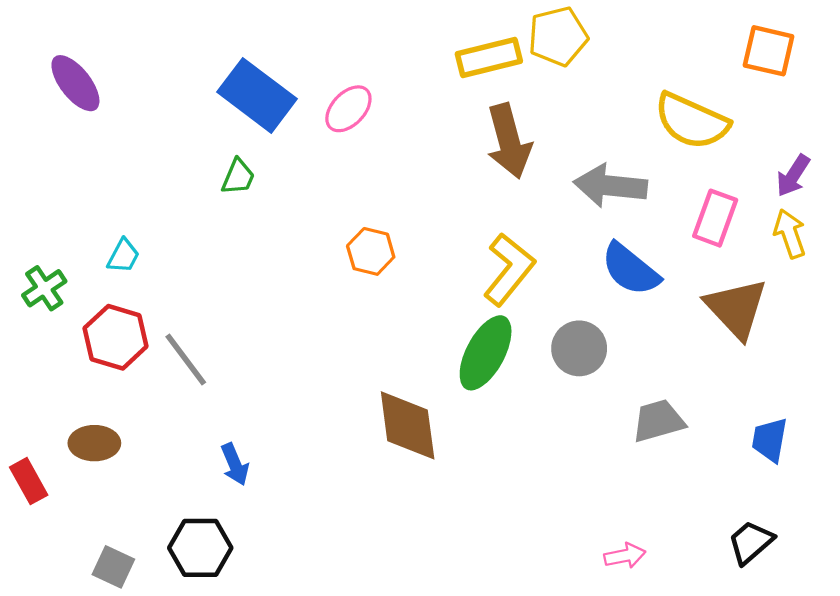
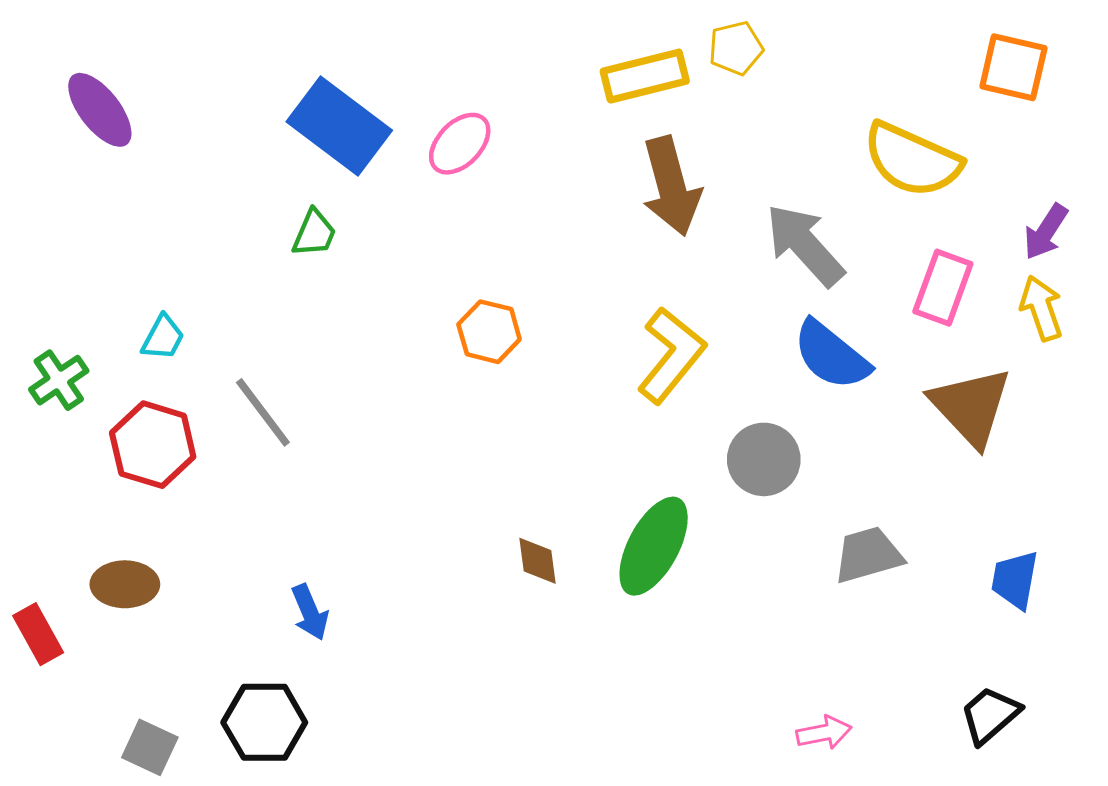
yellow pentagon: (558, 36) -> (736, 48), size x0.7
gray arrow: (610, 186) -> (805, 245), turned 42
green ellipse: (486, 353) -> (654, 546), moved
gray line: (186, 360) -> (263, 412), moved
brown diamond: (408, 425) -> (538, 561), size x0.5

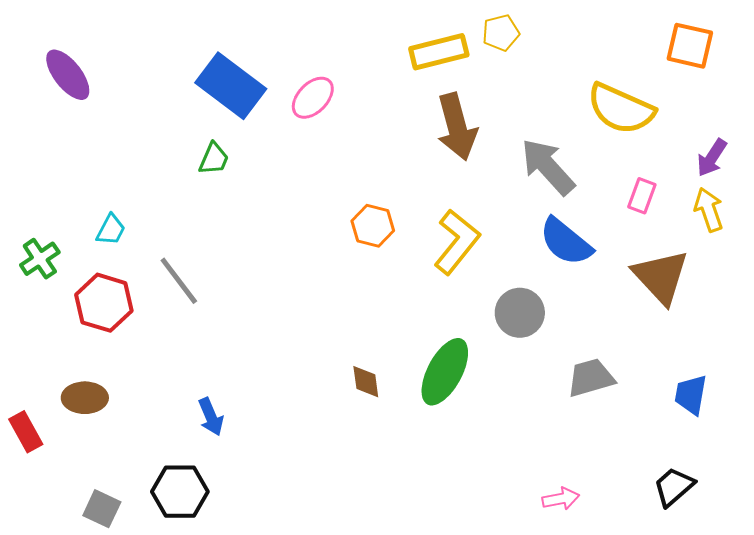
pink rectangle: (943, 288) -> (642, 196), size x0.7
orange hexagon: (489, 332) -> (373, 226), moved

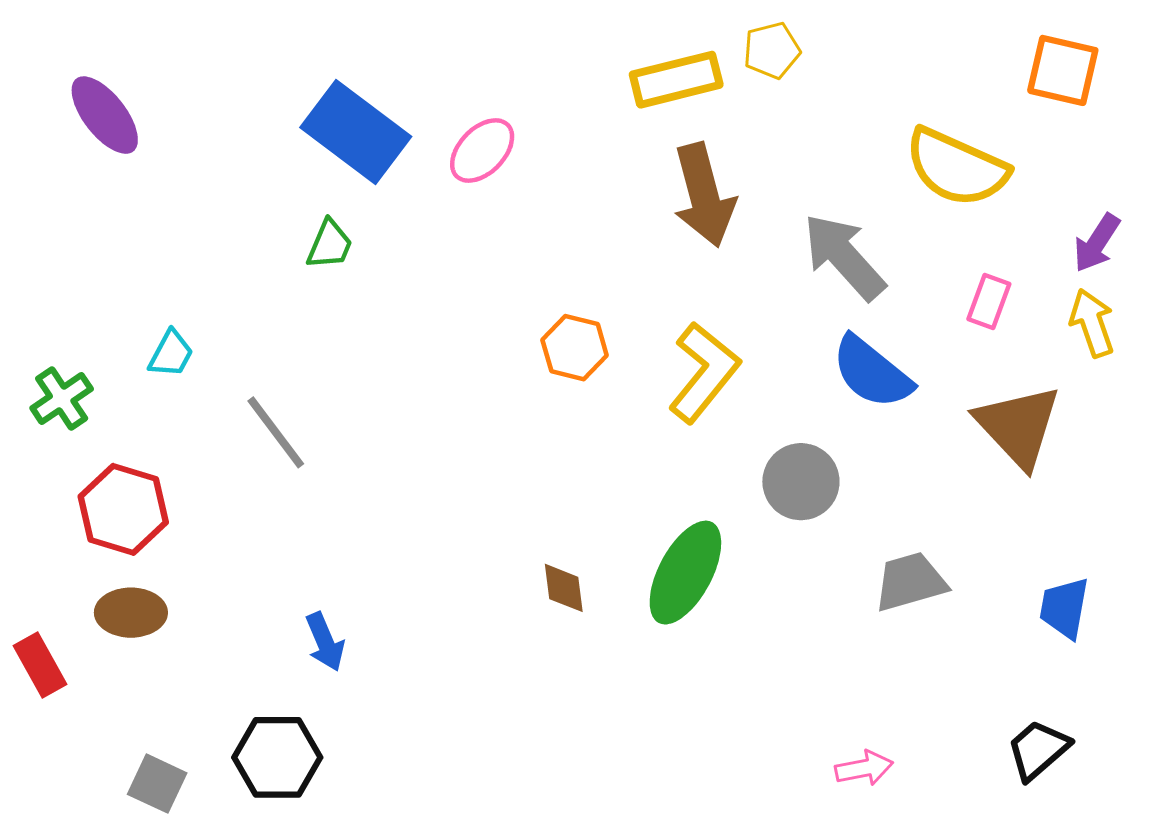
red hexagon: (104, 303) -> (123, 509), moved

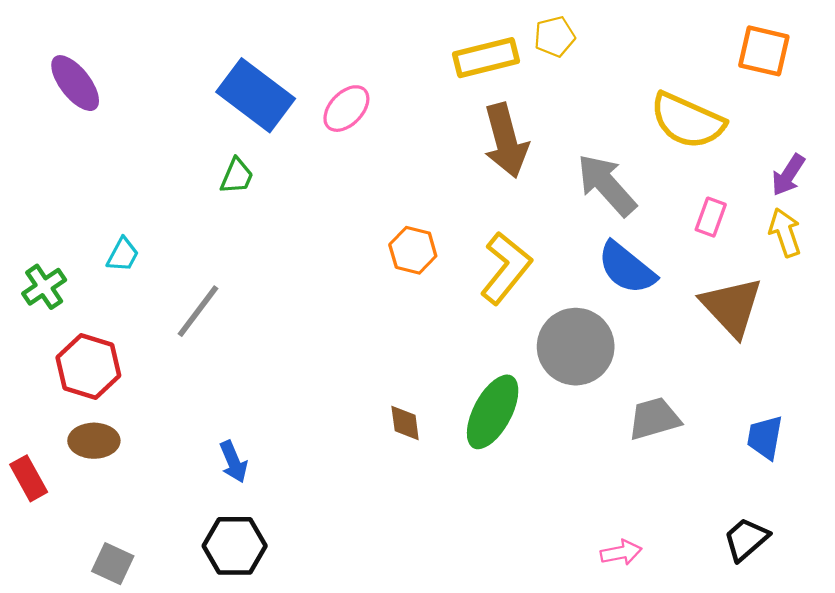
gray line: (276, 432) -> (198, 311), turned 74
gray circle: (801, 482) -> (576, 347), size x1.4
black hexagon: (277, 757) -> (235, 546), moved

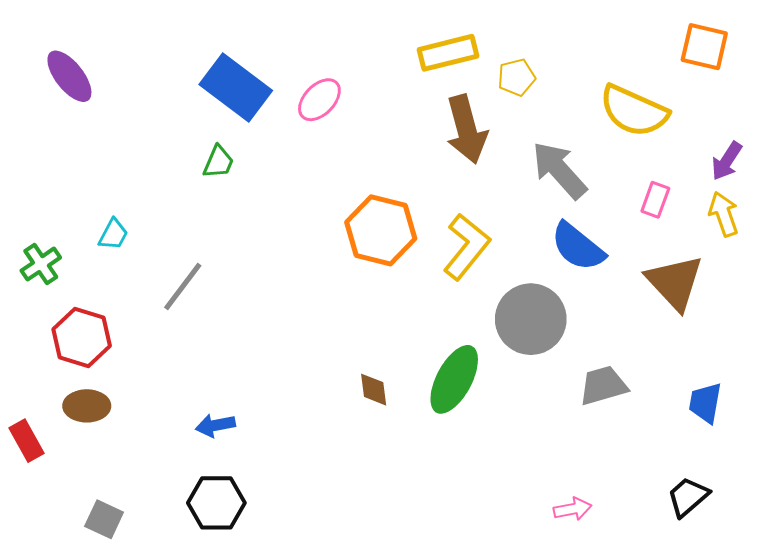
yellow pentagon: (555, 37) -> (516, 77), moved
orange hexagon: (413, 250) -> (381, 230), size x1.6
blue arrow: (233, 462) -> (215, 425), turned 102

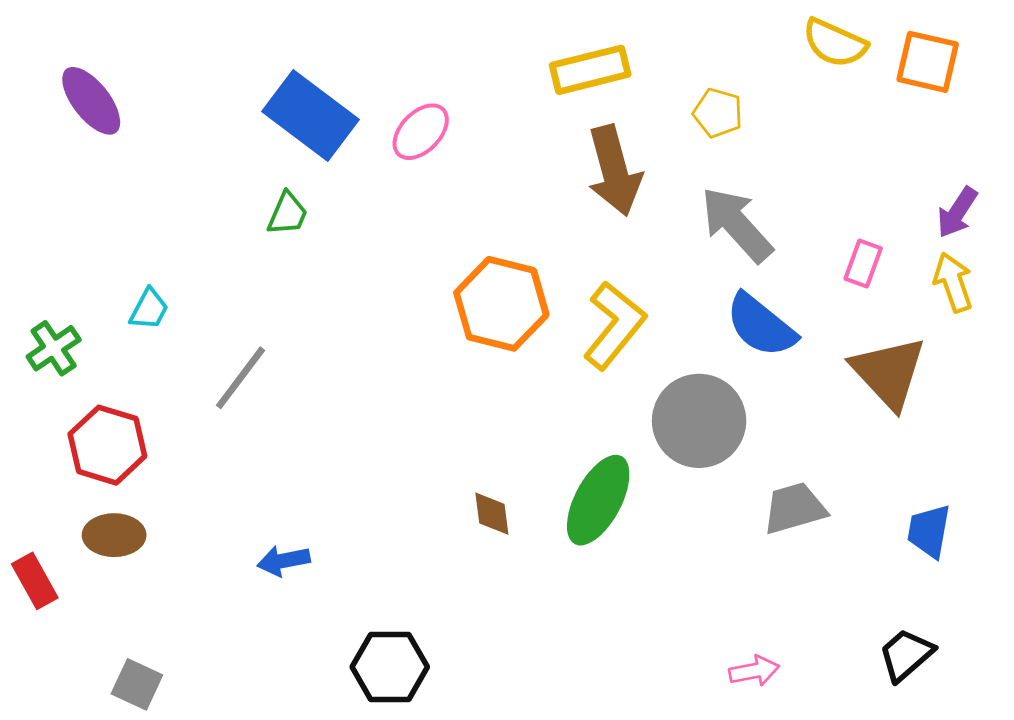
yellow pentagon: (516, 77) -> (718, 113), moved, turned 30
yellow semicircle: (634, 111) -> (835, 43), moved, size x0.7
black hexagon: (216, 503) -> (390, 667), moved

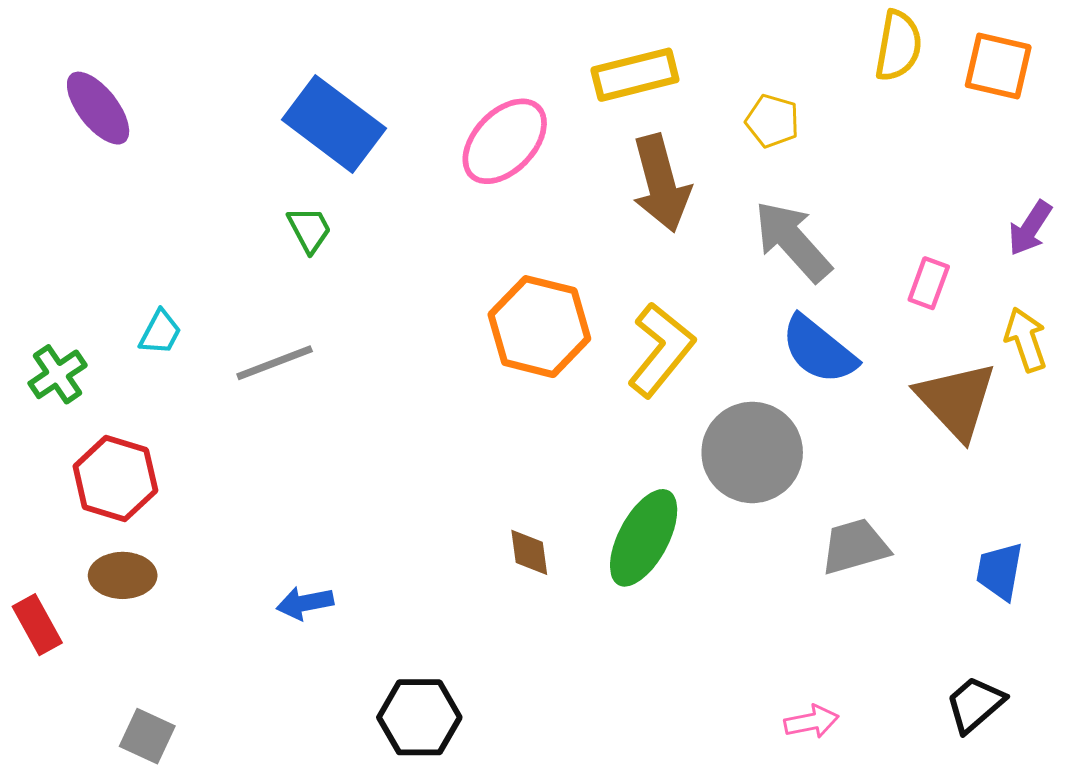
yellow semicircle: (835, 43) -> (898, 46), turned -104
pink ellipse: (421, 132) -> (505, 141), moved, size x1.4
green trapezoid: (288, 214) -> (309, 230), turned -51
yellow arrow: (953, 282) -> (1026, 340), moved
gray line: (240, 378) -> (275, 363), moved, turned 32

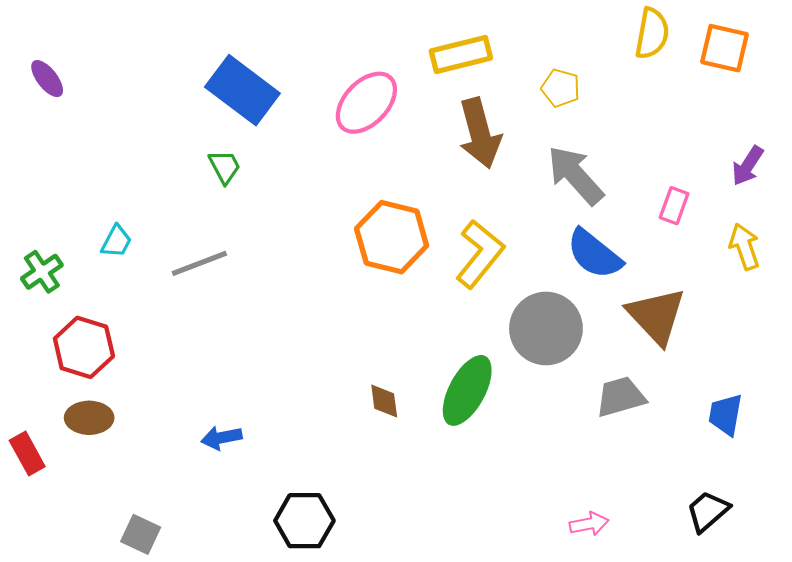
purple ellipse: (98, 108) -> (47, 79), moved, size x0.7
brown triangle: (956, 400) -> (656, 316), moved
gray square: (147, 736) -> (141, 534), moved

